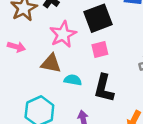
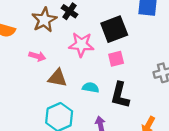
pink star: (63, 34) -> (81, 45), turned 30
brown triangle: (51, 63) -> (57, 78), moved

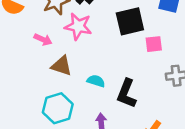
pink star: (81, 45) -> (78, 26), moved
pink square: (116, 59) -> (154, 44), moved

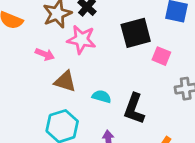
pink square: (154, 44) -> (161, 56), turned 30

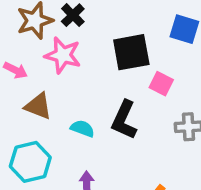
black L-shape: (134, 109) -> (124, 120), moved

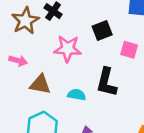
black square: (131, 52) -> (102, 30), size x0.7
pink star: (63, 55) -> (68, 49), moved

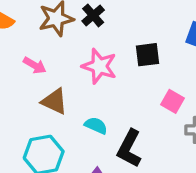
pink square: (129, 50) -> (172, 101), moved
black L-shape: (107, 82) -> (129, 148), moved

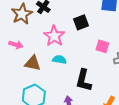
pink star: (99, 66) -> (54, 36), turned 30
cyan semicircle: (96, 126) -> (59, 60), moved

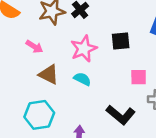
pink square: (102, 46) -> (139, 77), turned -32
black L-shape: (84, 80) -> (121, 115), moved, turned -80

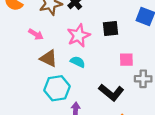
cyan hexagon: (39, 115) -> (57, 88), moved

